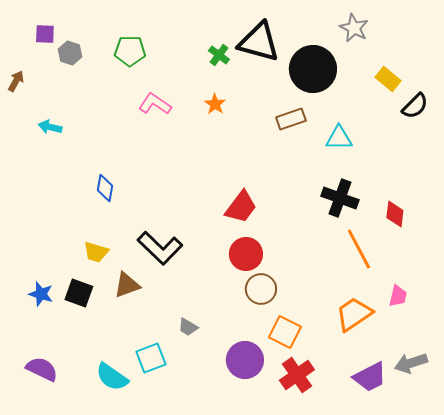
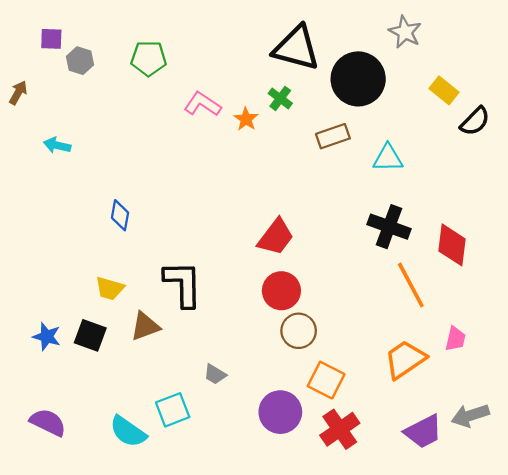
green cross: (219, 55) -> (280, 98), moved
pink L-shape: (155, 104) -> (202, 104), moved
red diamond: (395, 214) -> (452, 245), size x1.4
black L-shape: (160, 248) -> (183, 284), turned -135

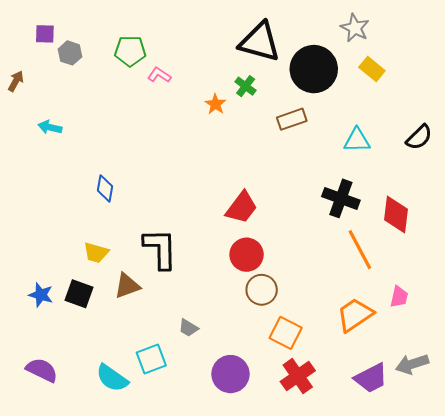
yellow rectangle: (444, 90) -> (372, 69), moved
pink L-shape: (202, 104) -> (159, 75), moved, size x0.7
black semicircle: (475, 121) -> (419, 137), moved
cyan triangle: (388, 158) -> (357, 140), moved
purple circle: (280, 412) -> (230, 374), moved

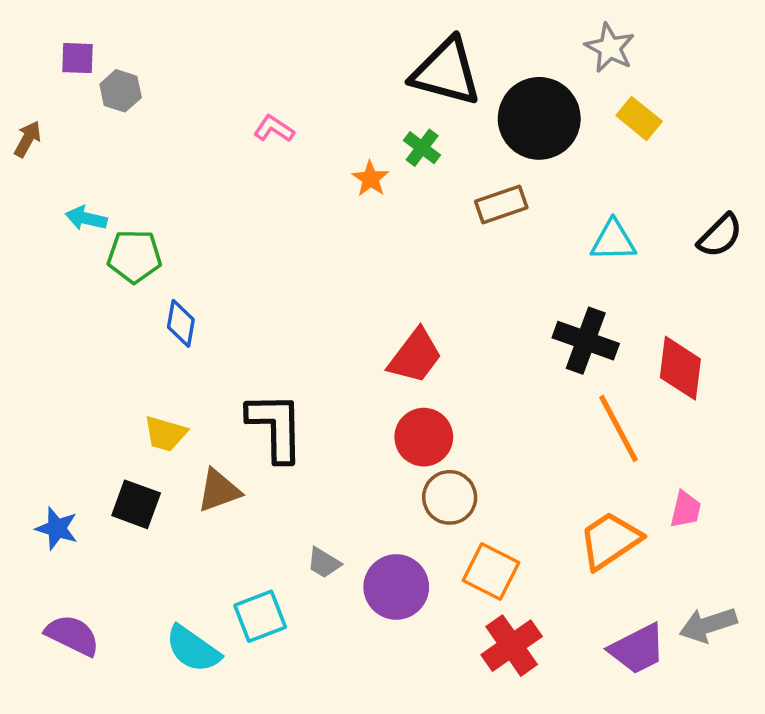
green pentagon: (130, 51) -> (134, 256), moved
blue star: (41, 295) -> (57, 528), moved
purple circle: (230, 374) -> (396, 587), moved

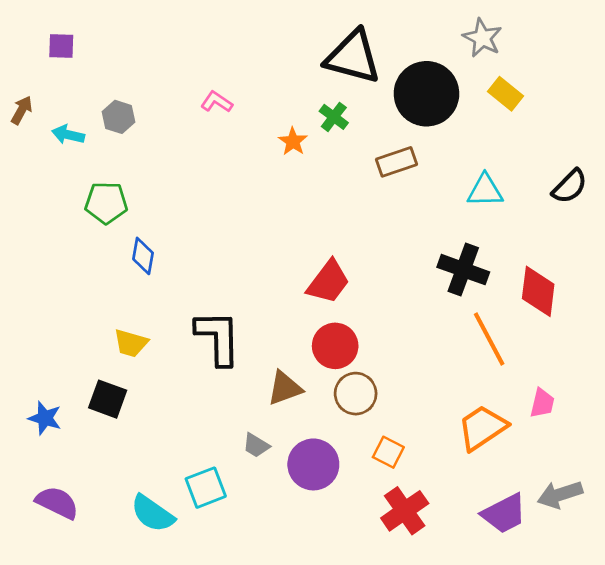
gray hexagon: (121, 91) -> (118, 117), moved
cyan arrow: (86, 218) -> (68, 135), moved
brown triangle: (219, 491) -> (285, 388), moved
orange square: (491, 571) -> (388, 452), size x0.7

